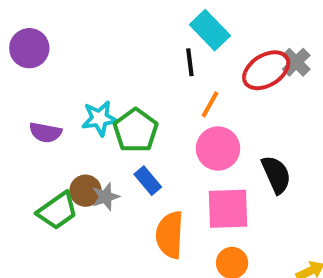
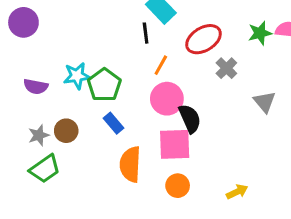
gray cross: (296, 62) -> (226, 68), moved
black semicircle: (276, 175) -> (190, 119), moved
gray star: (106, 197) -> (39, 135), moved
green trapezoid: (57, 211) -> (45, 169), moved

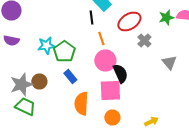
orange line: (161, 65) -> (101, 38), turned -48
purple semicircle: (36, 86) -> (11, 40), moved
gray star: (39, 135) -> (21, 84), size x1.6
green trapezoid: (45, 169) -> (25, 106), turned -120

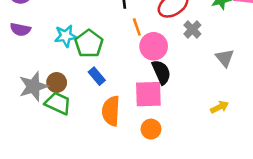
pink circle: (105, 60) -> (154, 46), moved
green trapezoid: (25, 106) -> (58, 103), moved
yellow arrow: (151, 122) -> (220, 107), moved

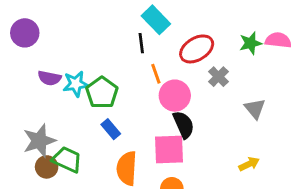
purple semicircle: (20, 29) -> (50, 78), moved
brown circle: (57, 82) -> (47, 167), moved

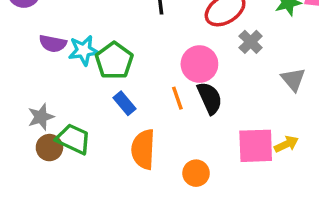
orange line: (156, 74) -> (177, 98), moved
gray star: (39, 141) -> (41, 117), size x0.7
pink square: (169, 149) -> (256, 146), moved

